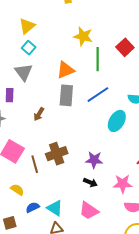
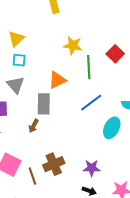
cyan square: (29, 48) -> (19, 60), turned -32
gray rectangle: (66, 95) -> (44, 104), moved

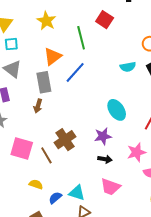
yellow star: (73, 45) -> (46, 21), moved, turned 30
blue line: (91, 103) -> (75, 72), moved
cyan ellipse: (112, 128) -> (117, 110), moved, turned -50

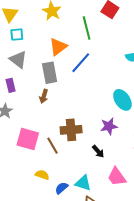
brown cross: (65, 140) -> (71, 130), turned 30
black arrow: (105, 159) -> (98, 151), moved, turned 40
pink trapezoid: (110, 187) -> (117, 177), turned 35

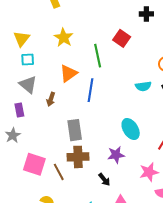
blue line: (81, 63) -> (90, 90), turned -35
gray rectangle: (50, 73) -> (75, 130), moved
brown arrow: (44, 96) -> (51, 99), moved

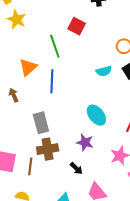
yellow star: (64, 37) -> (17, 19), moved
brown arrow: (51, 99) -> (14, 95), turned 144
purple star: (116, 155) -> (85, 142), turned 30
brown line: (59, 172) -> (30, 166), turned 42

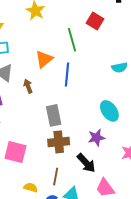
purple star: (85, 142) -> (96, 138), turned -30
brown line: (30, 166) -> (56, 177), moved
black arrow: (76, 168) -> (86, 163), size x1.5

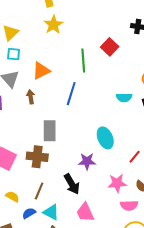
orange triangle: (44, 59) -> (41, 71), moved
brown cross: (59, 142) -> (37, 157), moved

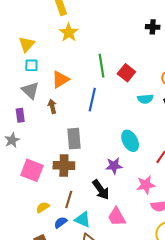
red square: (110, 47) -> (126, 73), moved
yellow semicircle: (12, 197) -> (43, 207), turned -56

